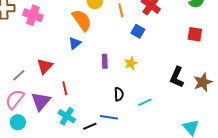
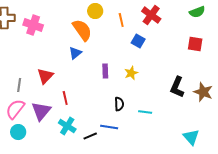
gray line: (19, 75) -> (19, 85), turned -40
brown star: (203, 82) -> (203, 92), turned -30
cyan line: (145, 102) -> (145, 112), turned 32

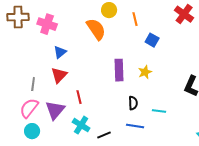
red cross: (151, 15) -> (184, 14), moved
blue triangle: (75, 53) -> (60, 52), moved
purple rectangle: (105, 71) -> (119, 70), size x1.5
blue line: (109, 127) -> (135, 126), moved

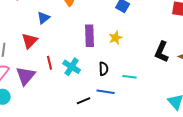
blue triangle: (60, 52) -> (44, 18), moved
cyan cross: (81, 125) -> (72, 67), moved
black line: (104, 135) -> (84, 101), moved

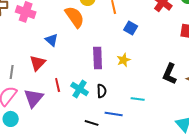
blue triangle: (44, 18) -> (52, 40), turned -40
black semicircle: (104, 69) -> (102, 91), moved
black line: (84, 101) -> (92, 123), turned 40

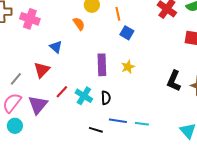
orange semicircle: (75, 17) -> (79, 24), size x0.6
blue square: (131, 28) -> (127, 33), moved
gray line: (12, 72) -> (16, 79), turned 32
red line: (58, 85) -> (62, 92), turned 56
cyan line: (138, 99) -> (142, 124), moved

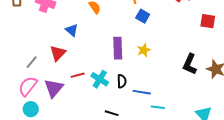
red line: (62, 92) -> (78, 75), turned 32
blue line: (118, 121) -> (142, 92), moved

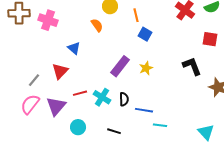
purple rectangle: (118, 48) -> (120, 66), turned 40
black L-shape: (190, 64) -> (192, 66), moved, turned 135
cyan circle: (31, 109) -> (78, 127), moved

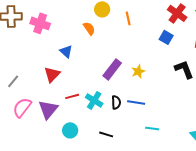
blue square: (145, 34) -> (166, 37), moved
gray line: (34, 80) -> (13, 81), moved
blue line: (144, 110) -> (136, 102), moved

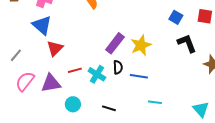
blue square: (166, 37) -> (176, 17), moved
blue triangle: (66, 51) -> (42, 25), moved, size x1.5
yellow star: (138, 71) -> (141, 45), size x1.5
black semicircle: (116, 102) -> (118, 67), moved
purple triangle: (48, 109) -> (51, 83), turned 40

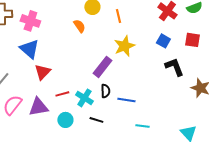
yellow star: (141, 45) -> (124, 46), moved
cyan circle: (73, 104) -> (65, 120), moved
black line: (109, 108) -> (96, 120), moved

